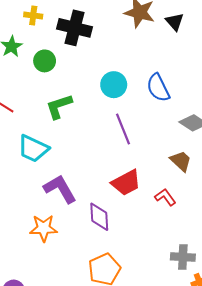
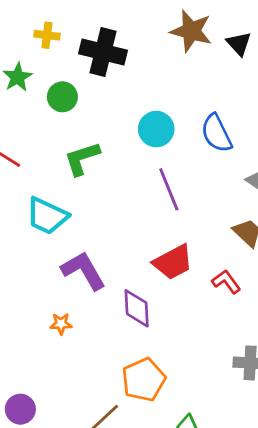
orange star: (44, 228) -> (61, 324), size x0.6

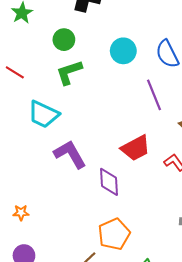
green circle: (62, 97) -> (64, 40), moved
purple line: (169, 189) -> (154, 95), moved
orange star: (61, 324) -> (21, 213), moved

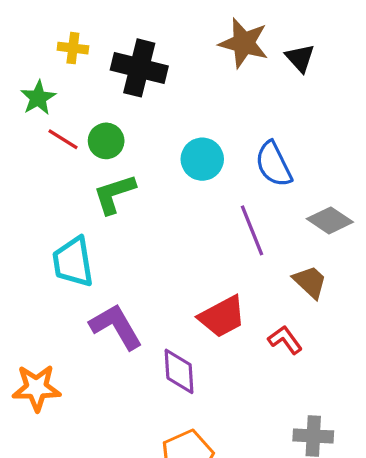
red line: (15, 72) -> (63, 139), moved
cyan trapezoid: (43, 114) -> (73, 262), turned 56
orange star: (21, 213) -> (36, 388), moved, size x1.8

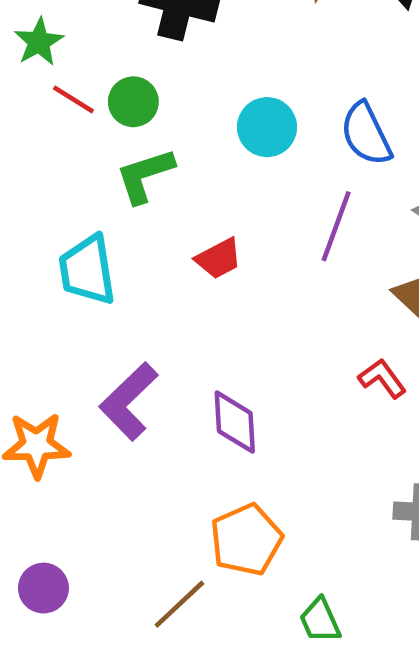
purple line: (252, 230) -> (336, 226), turned 42
red trapezoid: (222, 317) -> (219, 258), moved, size x0.7
purple L-shape: (116, 327) -> (129, 401), moved, turned -104

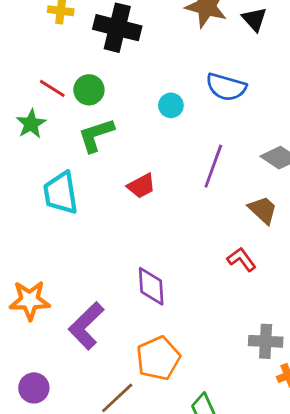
green star: (39, 42) -> (31, 124), moved
cyan circle: (267, 127) -> (171, 105), size x0.7
blue semicircle: (366, 134) -> (226, 87), moved, turned -48
purple L-shape: (129, 401) -> (86, 326), moved

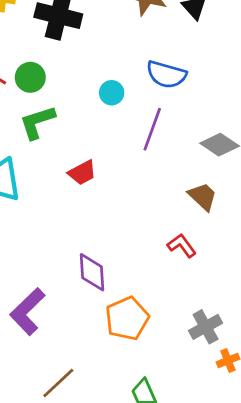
purple line: (213, 166) -> (152, 129), moved
gray cross: (266, 341) -> (206, 327), turned -32
orange pentagon: (158, 358) -> (127, 318), moved

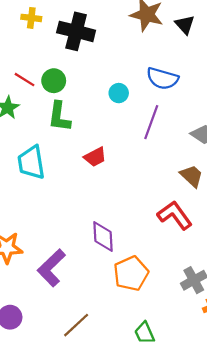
green L-shape: (37, 122) -> (59, 117), turned -64
red L-shape: (182, 246) -> (175, 215), size x1.5

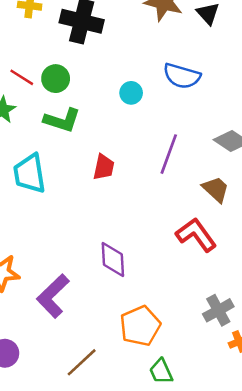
green L-shape: (59, 117) -> (62, 120), turned -80
purple line: (151, 122) -> (169, 154), moved
red trapezoid: (95, 157) -> (104, 167), turned -50
orange pentagon: (131, 273) -> (140, 326), moved

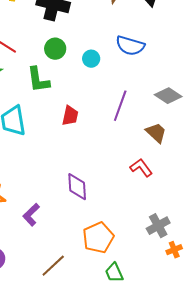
green circle: (56, 79) -> (55, 49), moved
green L-shape: (62, 120) -> (38, 80), turned 64
red L-shape: (196, 235) -> (141, 168), size x0.7
purple L-shape: (53, 296) -> (31, 215), size x0.7

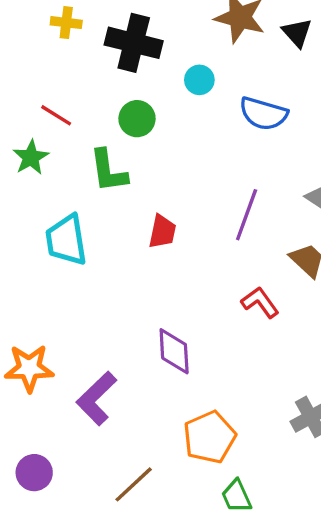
cyan circle: (91, 59) -> (199, 80), moved
red L-shape: (141, 168) -> (260, 302), moved
purple L-shape: (31, 215) -> (97, 398), size x1.4

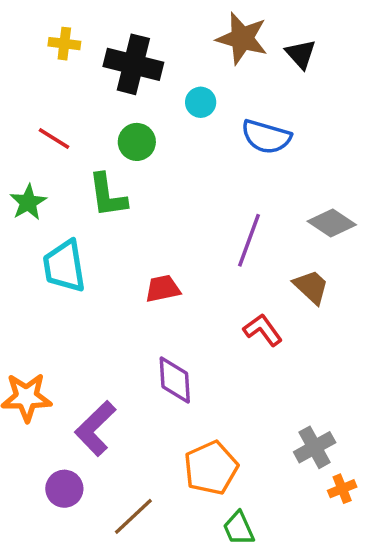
green star: (31, 157) -> (28, 202), moved
red trapezoid: (162, 232) -> (163, 289), moved, turned -114
purple circle: (34, 473) -> (64, 489), moved

